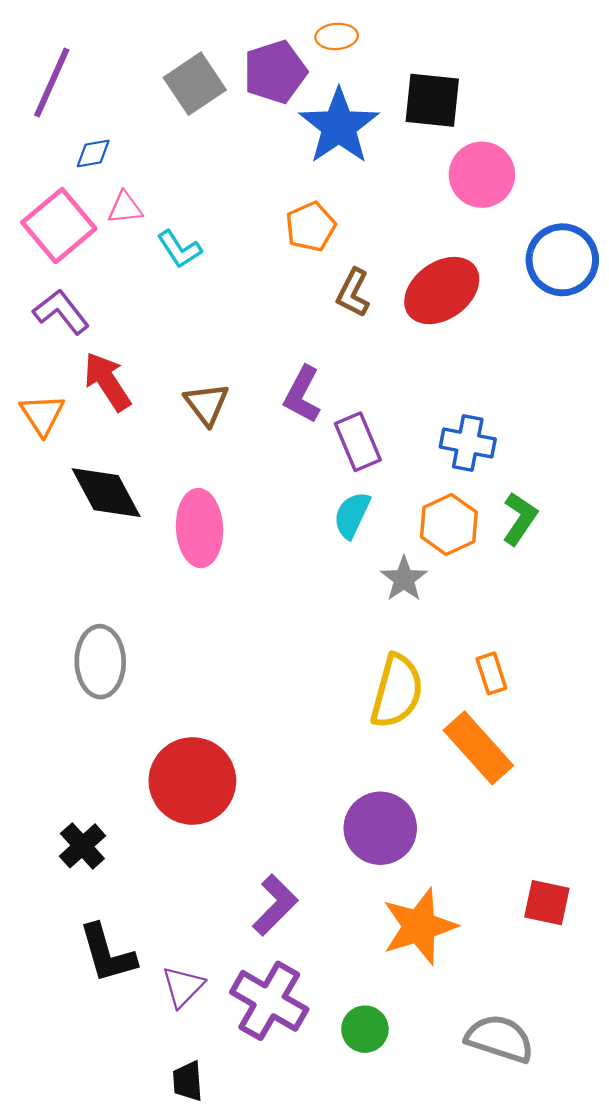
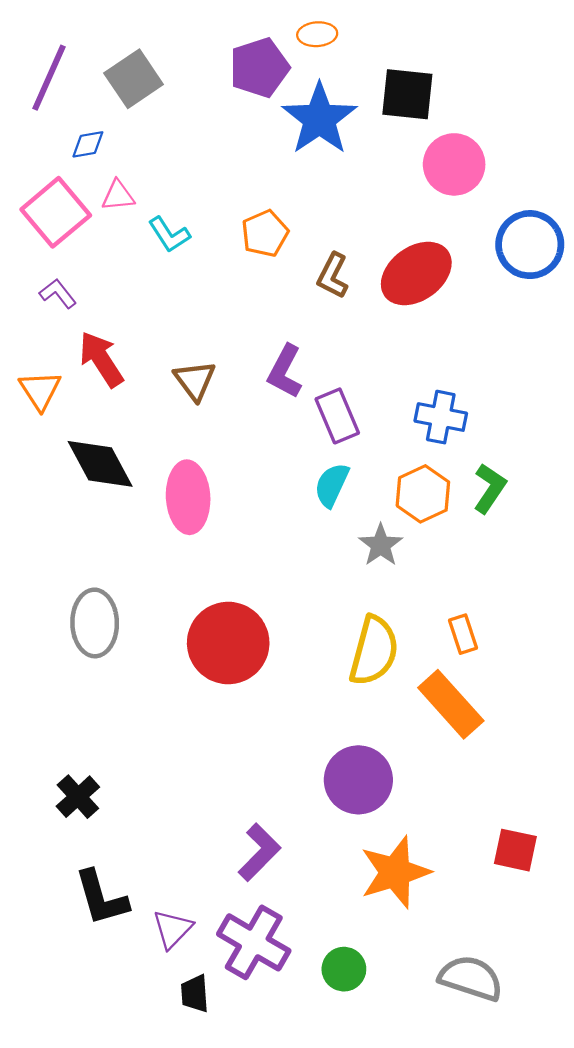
gray square: (195, 84) -> (134, 79), moved
orange pentagon: (311, 227) -> (265, 233), moved
purple L-shape: (61, 312) -> (58, 294), size x0.7
red circle: (192, 781) -> (228, 643), moved
black trapezoid: (188, 1081) -> (195, 994), moved

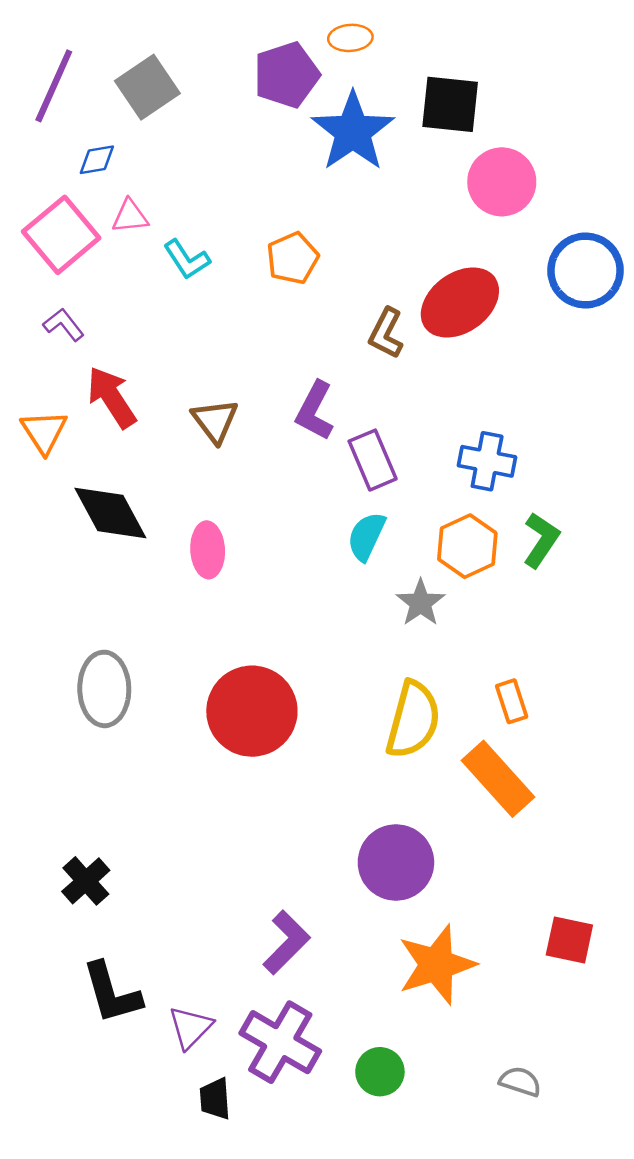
brown L-shape: (333, 276) -> (386, 333), moved
pink ellipse: (188, 497) -> (208, 550), size x0.7
gray semicircle: (471, 978) -> (520, 1082), size x0.6

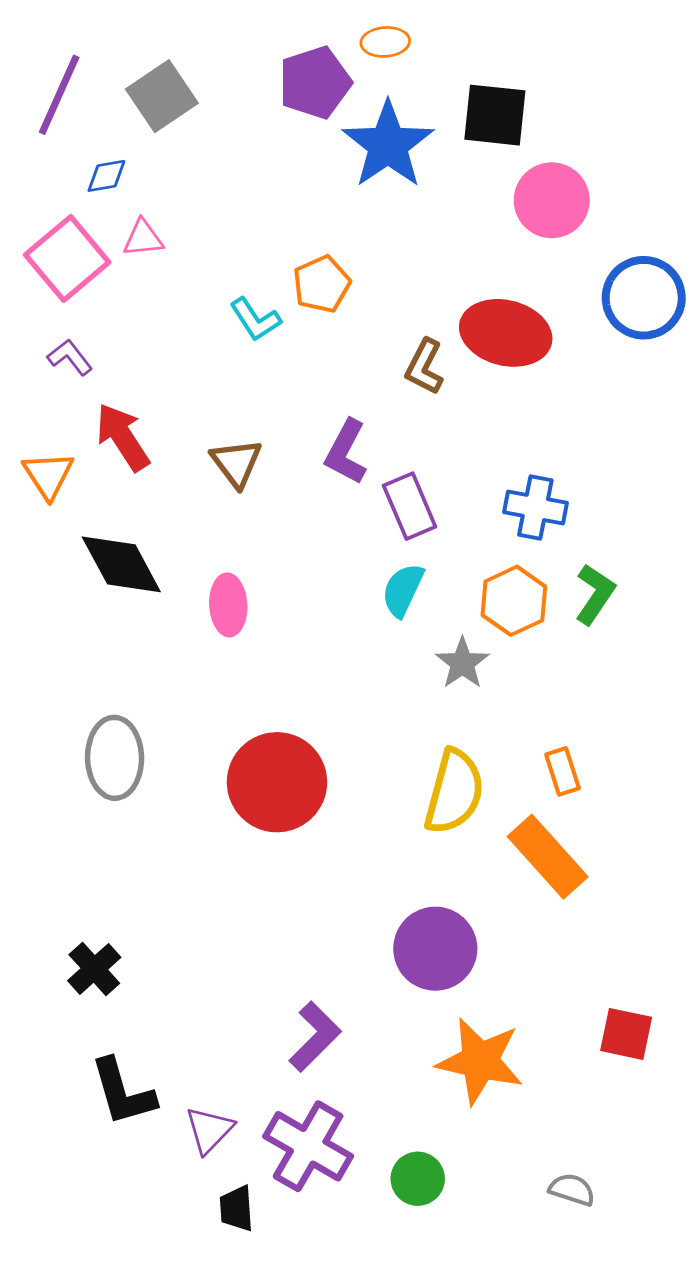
cyan L-shape: (187, 259) -> (255, 319), moved
red ellipse: (460, 303) -> (506, 333), turned 50
orange star: (437, 965) -> (480, 1061), turned 30

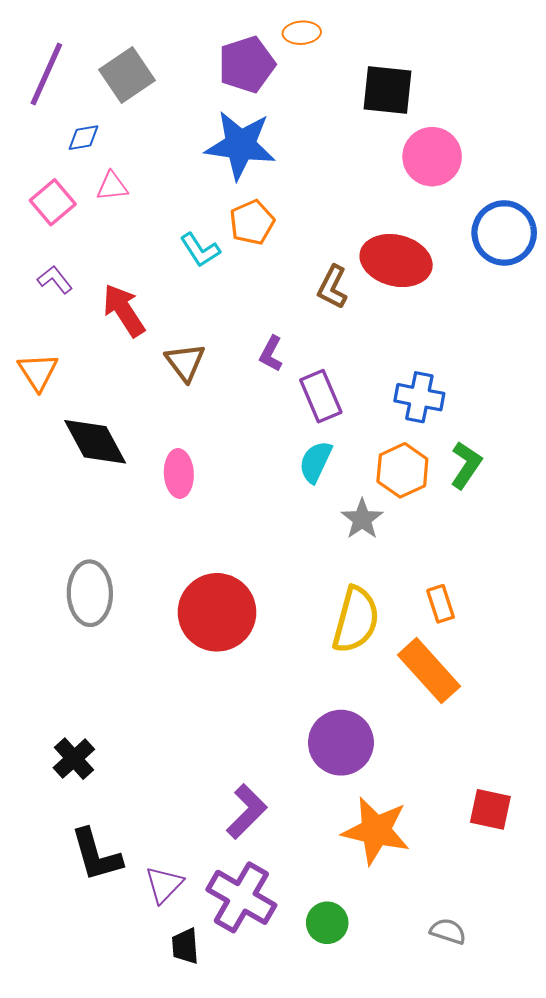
blue star: (388, 145) -> (240, 145), moved, turned -30
pink square: (67, 258) -> (53, 202), size x0.7
red arrow: (123, 437) -> (124, 310), moved
purple L-shape: (346, 452) -> (271, 354), size x0.7

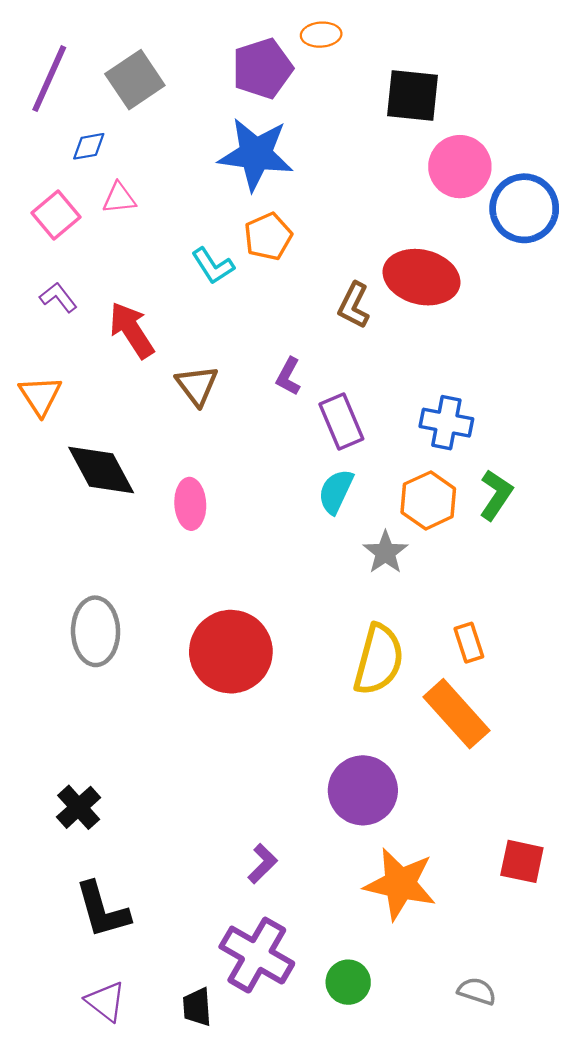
blue circle: (504, 233) -> (524, 208), moved
purple L-shape: (247, 812) -> (262, 864), size x0.7
purple triangle: (164, 885) -> (106, 1001), moved, turned -36

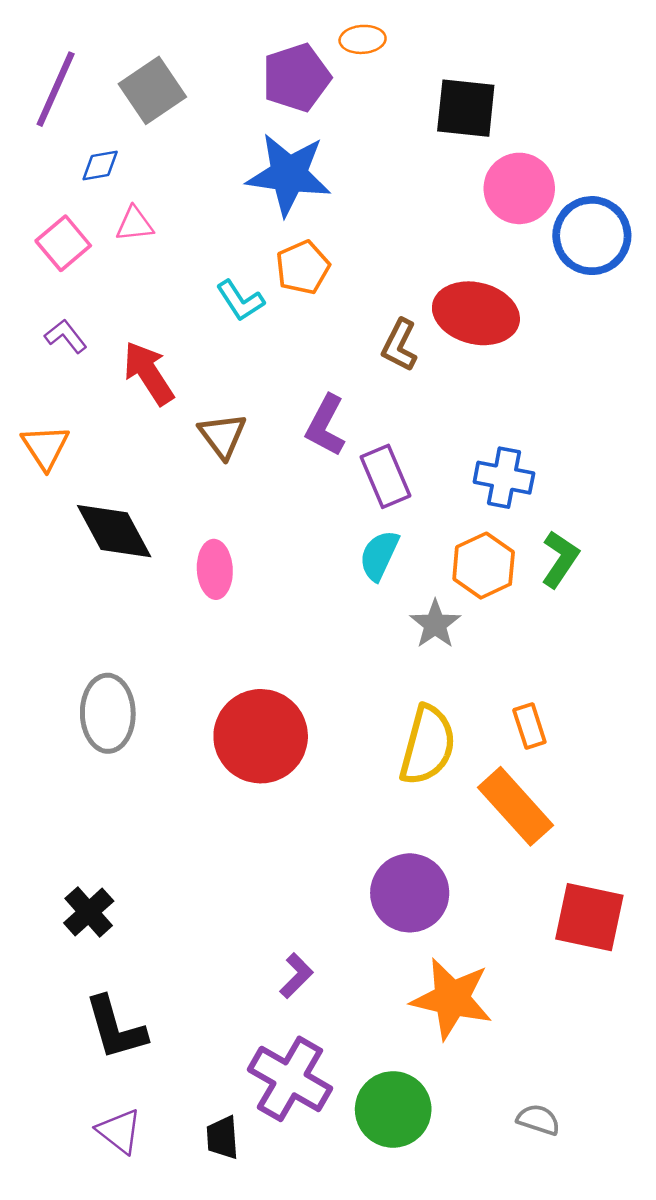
purple L-shape: (288, 376) -> (326, 425), size x1.4
red square: (522, 861) -> (589, 917), moved, size x1.4
green circle: (348, 982) -> (393, 1109), size x1.5

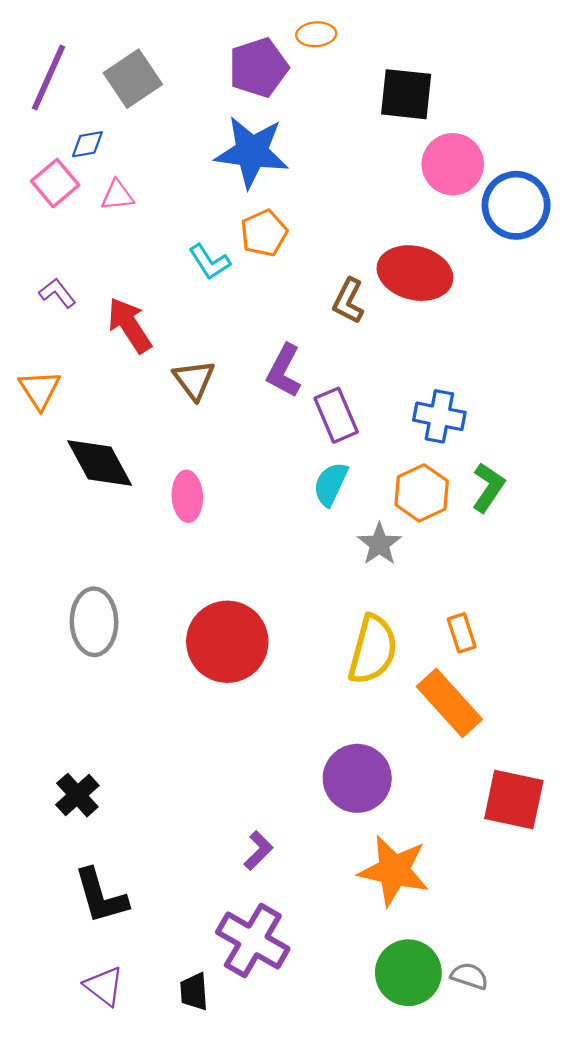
pink square: (63, 243) -> (55, 183), moved
green circle: (393, 1109) -> (408, 973), moved

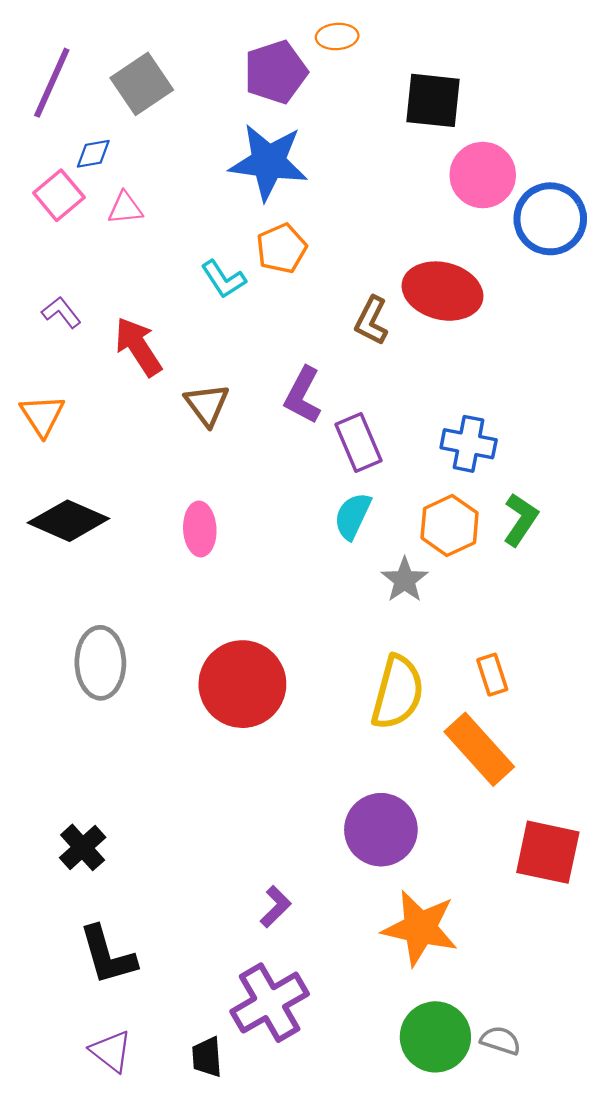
black diamond: (100, 463) -> (68, 521), moved, turned -38
purple cross: (253, 941) -> (270, 1003), turned 30

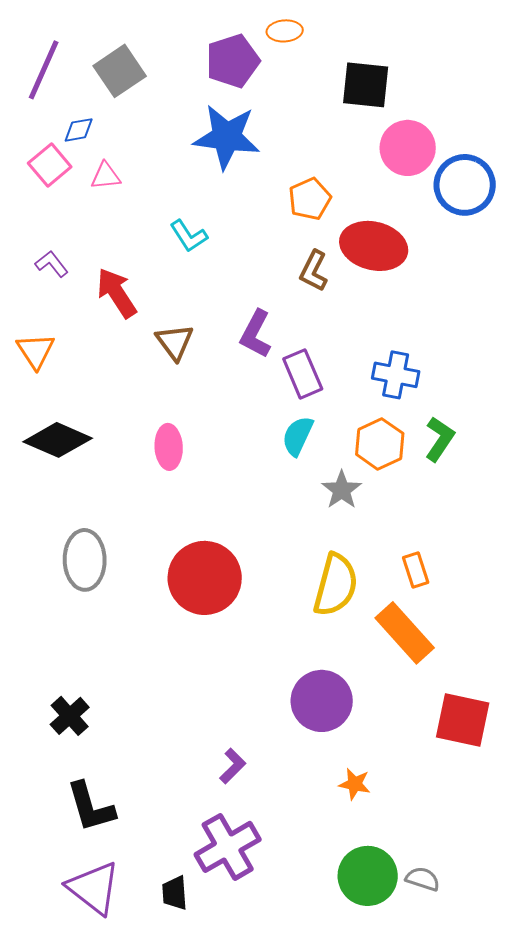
orange pentagon: (281, 248) -> (310, 199), moved
orange star: (420, 928) -> (355, 784), size x0.5
purple triangle: (111, 1051) -> (94, 888), size x1.5

